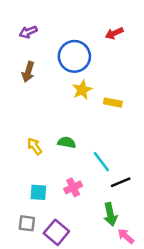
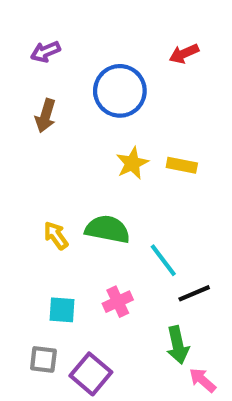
yellow star: (82, 90) -> (132, 163), moved
green semicircle: (67, 142) -> (107, 229), size x1.5

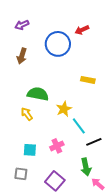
red arrow: (184, 54) -> (82, 30), moved
yellow star: (132, 163) -> (64, 109), moved
green semicircle: (107, 229) -> (38, 94), moved
purple square: (91, 374) -> (55, 181), moved

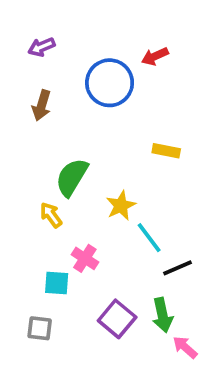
green semicircle: (38, 94) -> (72, 177), turned -70
pink cross: (57, 146) -> (85, 258), moved, turned -32
purple square: (55, 181) -> (117, 319), moved

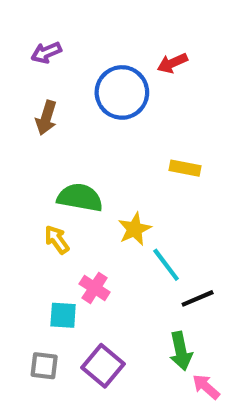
green semicircle: (72, 177) -> (80, 198), turned 69
purple square: (117, 319) -> (103, 366), moved

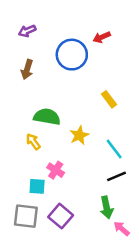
yellow rectangle: (185, 168) -> (109, 99), turned 42
cyan line: (166, 265) -> (114, 149), moved
gray square: (44, 366) -> (26, 216), size x1.5

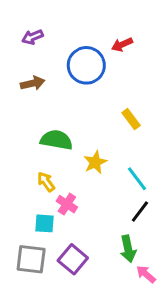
brown arrow: (27, 69) -> (33, 83), turned -120
yellow arrow: (33, 142) -> (46, 182), moved
black line: (117, 176) -> (140, 212), turned -30

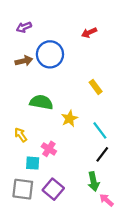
blue circle: (86, 65) -> (50, 54), moved
yellow arrow: (46, 182) -> (21, 135), moved

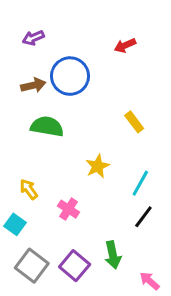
green semicircle: (41, 102) -> (47, 127), moved
cyan line: (100, 130) -> (140, 183), turned 66
cyan square: (33, 163) -> (15, 224), moved, turned 32
green arrow: (93, 182) -> (113, 255), moved
gray square: (23, 189) -> (32, 266), turned 30

